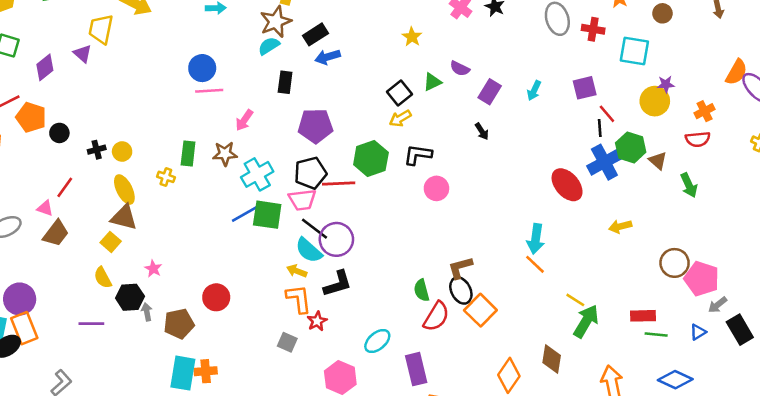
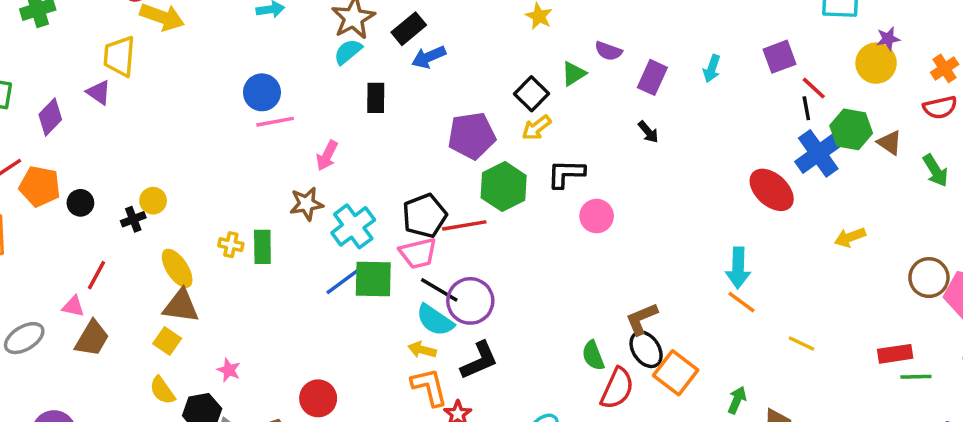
purple pentagon: (315, 126) -> (472, 136), moved
yellow circle: (122, 152) -> (153, 201), moved
green rectangle: (188, 153) -> (262, 247), moved
green arrow: (586, 321) -> (737, 400), moved, size x0.6

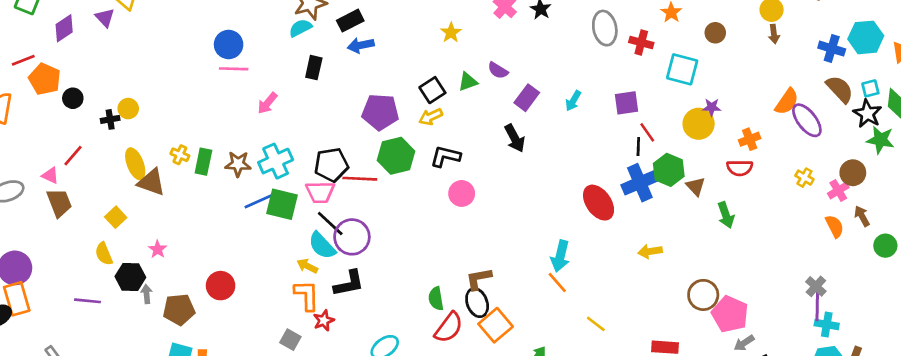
black arrow: (648, 132) -> (515, 138), size x1.5
brown star: (306, 204) -> (238, 164), moved
brown triangle: (181, 306) -> (151, 182), moved
brown trapezoid: (92, 338) -> (59, 203), turned -64

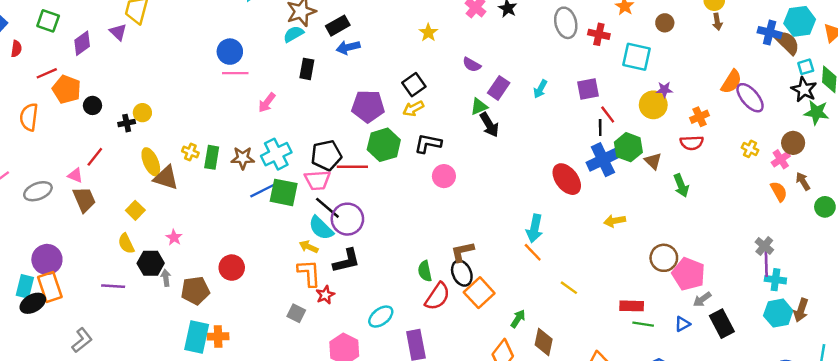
green triangle: (468, 82) -> (479, 107), moved
brown semicircle: (840, 89) -> (787, 43), moved

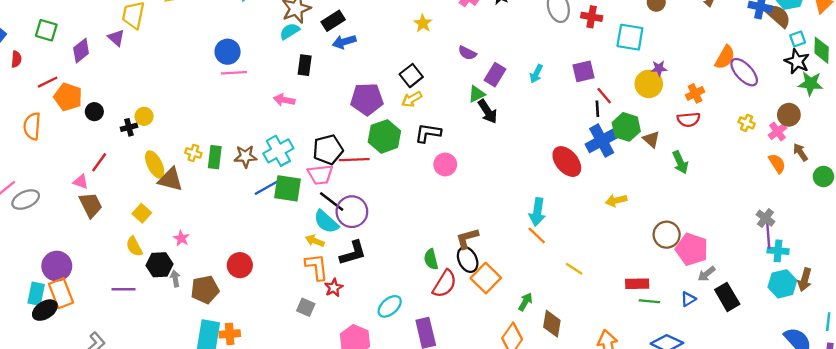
pink arrow: (267, 103) -> (284, 100), moved, turned 66
gray ellipse: (38, 191) -> (26, 200), moved

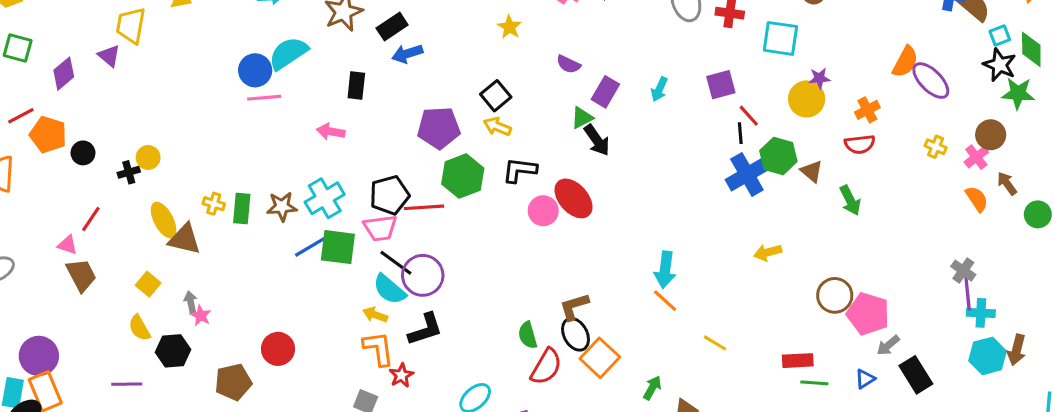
cyan semicircle: (290, 31) -> (288, 53), moved, size x1.5
yellow arrow: (412, 99) -> (497, 126), turned 54
red ellipse: (567, 162) -> (573, 198), moved
gray arrow: (175, 279) -> (191, 302), moved

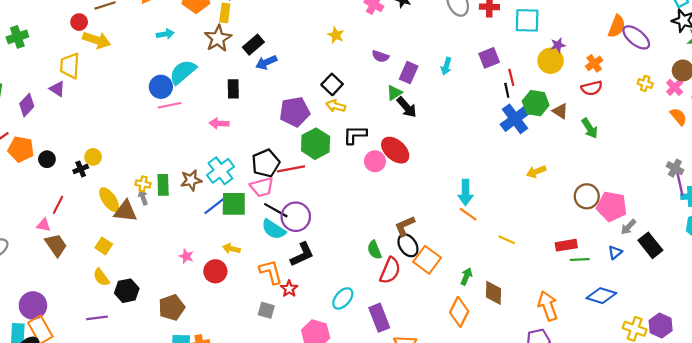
red line: (749, 116) -> (511, 77), turned 35
gray arrow: (191, 302) -> (143, 197), moved
yellow arrow: (375, 315) -> (231, 249), moved
pink star: (201, 316) -> (186, 256), moved
red circle: (278, 349) -> (215, 271), moved

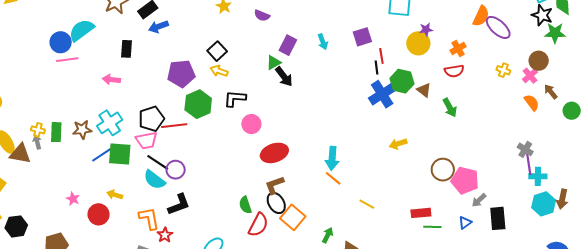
purple semicircle: (380, 56) -> (262, 15), moved
cyan arrow: (446, 66) -> (323, 42), turned -42
red ellipse: (395, 150) -> (274, 153), moved, turned -64
purple circle: (296, 217) -> (176, 170), size x0.7
black rectangle: (650, 245) -> (498, 218), turned 30

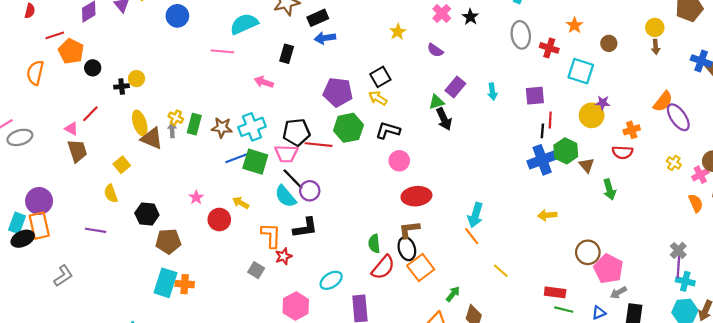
blue circle: (61, 42) -> (177, 16), moved
black hexagon: (16, 226) -> (147, 214), moved

